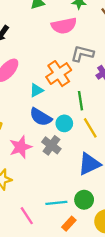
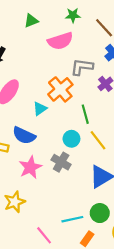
blue semicircle: (41, 117) -> (24, 136), moved

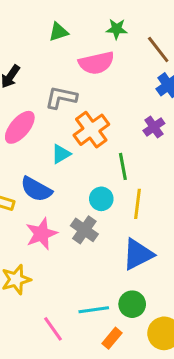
gray L-shape: (82, 67) -> (61, 98), moved
yellow line: (98, 140) -> (138, 204), turned 40

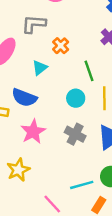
orange cross: (91, 130) -> (61, 46), size x0.6
gray cross: (84, 230) -> (75, 134), moved

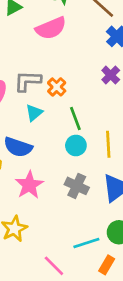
gray L-shape: (34, 24) -> (28, 81), moved
green line: (89, 71) -> (75, 119), moved

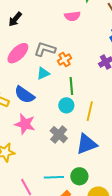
pink semicircle: (51, 28) -> (72, 16), size x0.7
pink star: (29, 185) -> (25, 124), turned 30

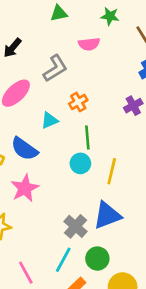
gray L-shape: (45, 49) -> (55, 68), moved, turned 130
pink star: (25, 124) -> (25, 188), turned 30
gray cross: (59, 135) -> (75, 226), moved
cyan line: (54, 177) -> (63, 260), turned -60

